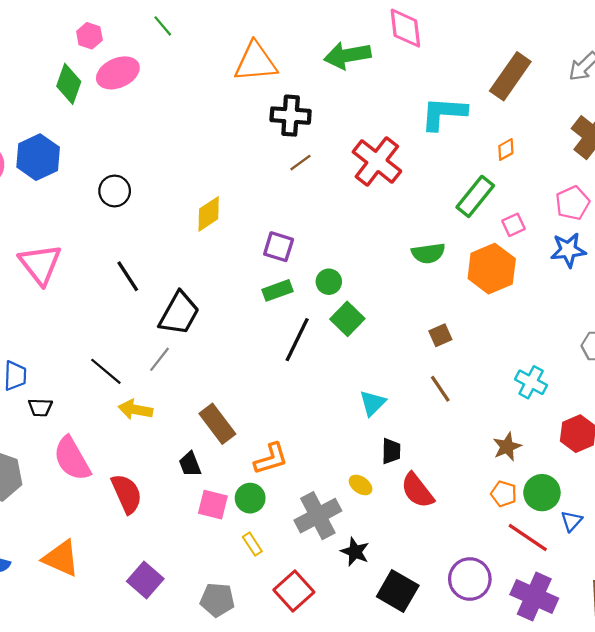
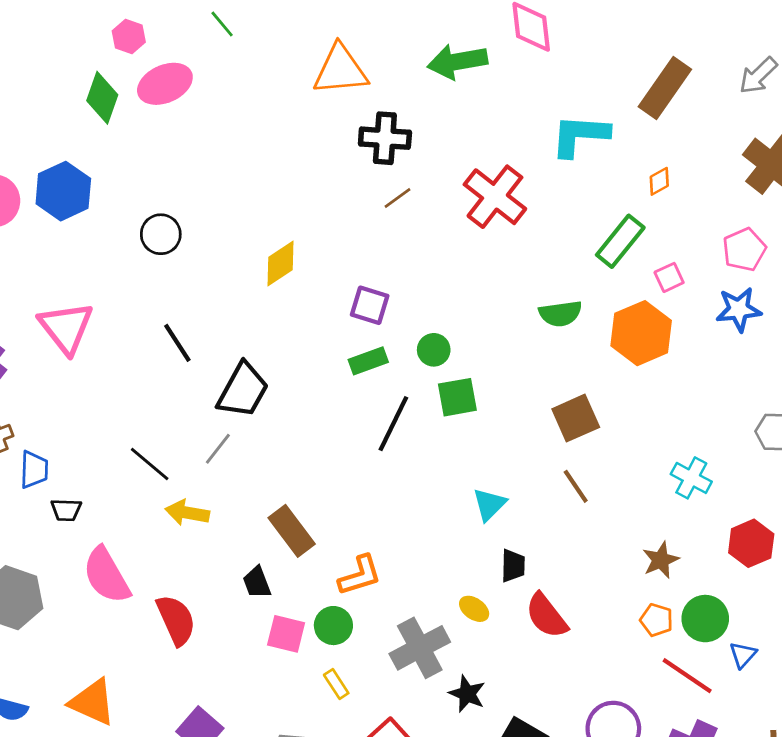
green square: (347, 319) -> (457, 397), turned 36
brown square: (440, 335) -> (576, 418), size x1.6

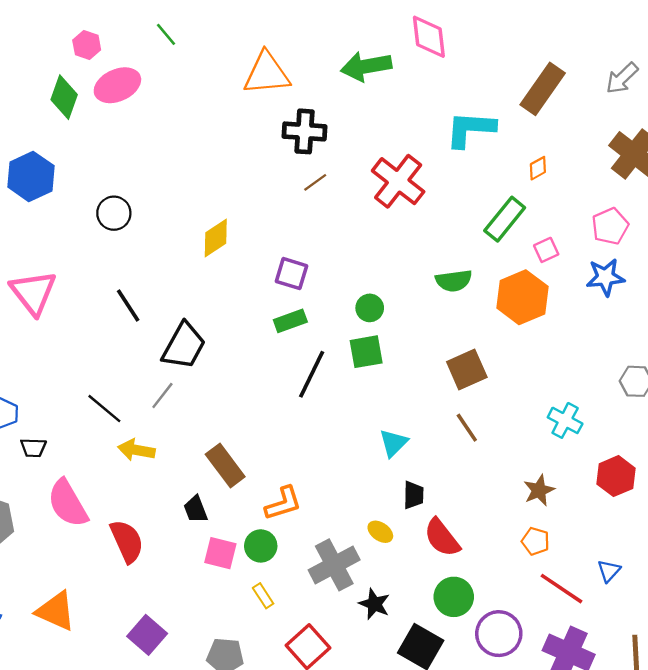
green circle: (434, 350) -> (370, 308), moved
green circle: (705, 619) -> (454, 597), moved

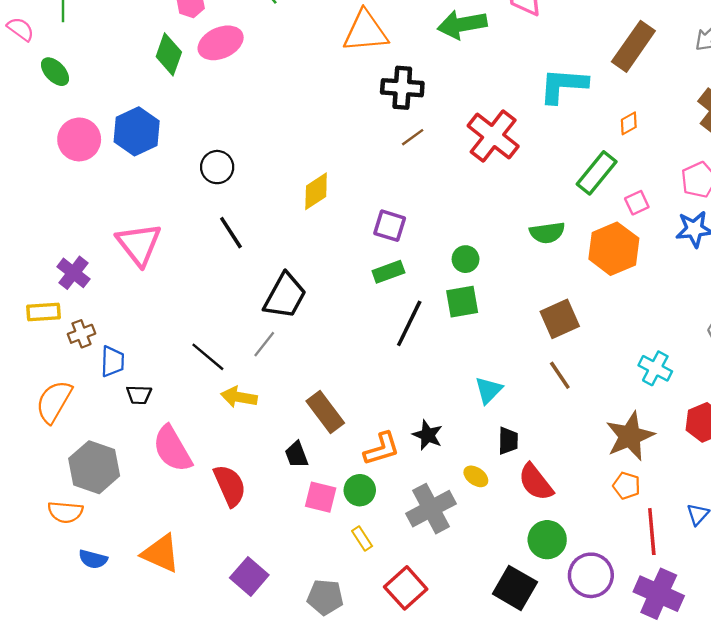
black line: (128, 306) -> (231, 233), moved
brown star: (539, 490) -> (630, 436), size x1.6
red line: (562, 589) -> (652, 532), turned 51
black star: (374, 604) -> (428, 435), moved

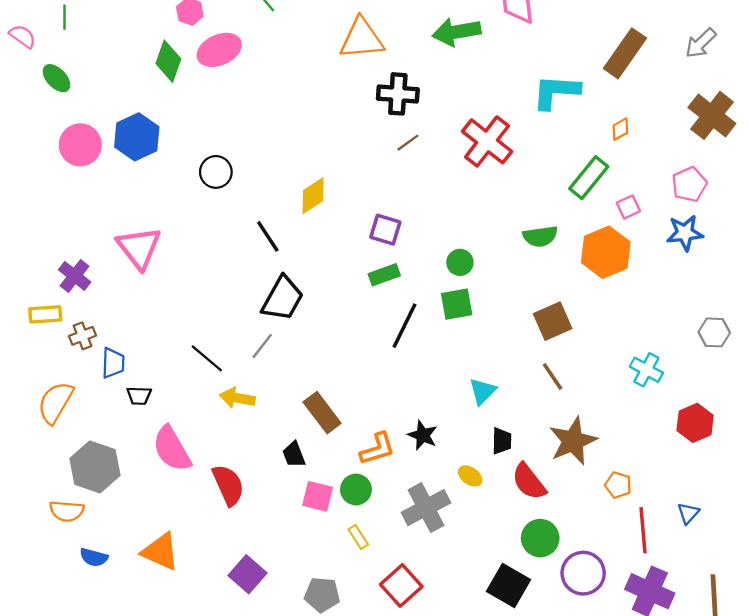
black line: (231, 233) -> (268, 236), moved
brown star: (630, 436) -> (573, 441), moved

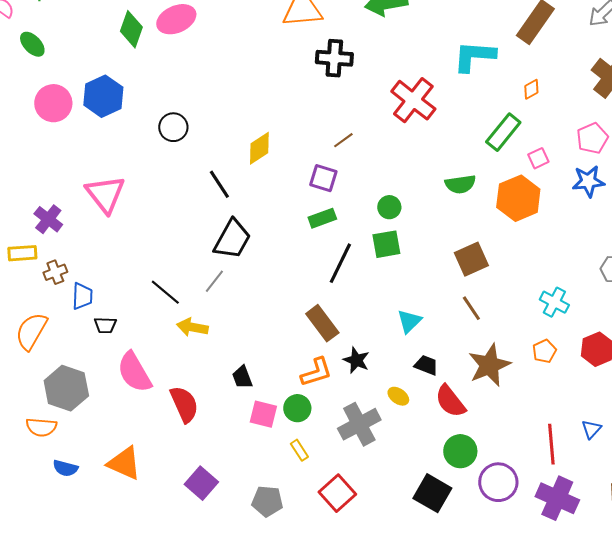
brown line: (408, 143) -> (343, 140), moved
brown rectangle: (322, 413) -> (322, 323), moved
black trapezoid: (502, 441) -> (426, 365), turned -70
orange pentagon: (618, 485) -> (544, 351), moved, turned 30

